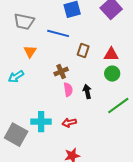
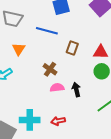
brown cross: (61, 72) -> (50, 69), turned -32
pink semicircle: (68, 90) -> (57, 88), turned -88

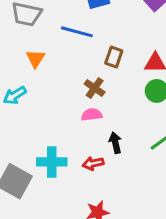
brown cross: (50, 69) -> (95, 88), moved
black arrow: (76, 90) -> (115, 143), moved

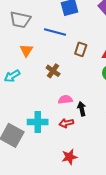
brown cross: (95, 88) -> (53, 71), moved
pink semicircle: (92, 115) -> (65, 100), moved

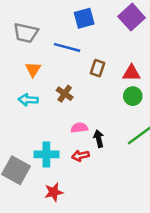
cyan arrow: (12, 76) -> (28, 100), moved, turned 35
red star: (69, 157) -> (54, 192), moved

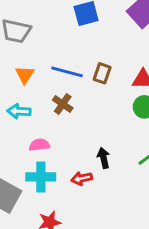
blue line: (67, 47) -> (67, 72), moved
pink semicircle: (79, 128) -> (39, 145), moved

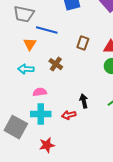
blue line: (67, 72) -> (47, 30), moved

